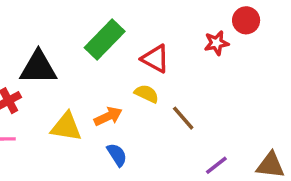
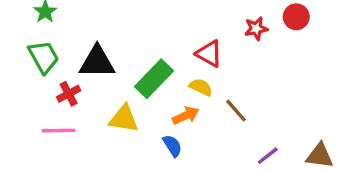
green rectangle: (105, 40) -> (154, 79), moved
red star: (216, 43) -> (256, 29), moved
orange arrow: (108, 116) -> (186, 116), moved

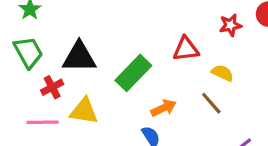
red triangle: (209, 54) -> (186, 49), turned -36
yellow semicircle: (201, 87) -> (222, 73), moved
yellow triangle: (124, 119) -> (84, 111), moved

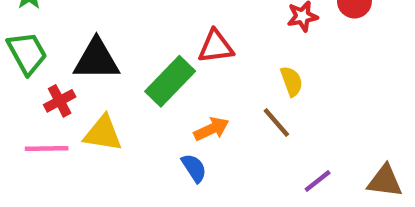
red triangle: (186, 49) -> (216, 47), moved
yellow semicircle: (222, 73) -> (292, 81), turned 45

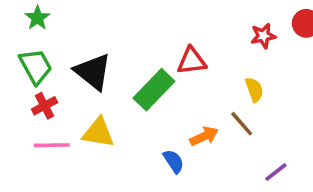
black triangle: (96, 60) -> (93, 72), turned 39
red cross: (60, 101) -> (45, 106), moved
orange arrow: (211, 129) -> (204, 136), moved

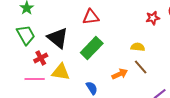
red triangle: (192, 61) -> (91, 17), moved
yellow semicircle: (254, 90) -> (138, 47), moved, turned -64
red cross: (45, 106) -> (41, 58), moved
blue semicircle: (174, 161) -> (92, 88), moved

